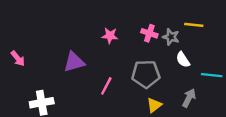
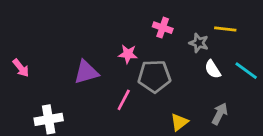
pink cross: (149, 33) -> (163, 28), moved
pink star: (110, 36) -> (128, 54), moved
gray pentagon: (146, 74) -> (154, 76), moved
cyan line: (212, 75) -> (246, 71), moved, turned 30

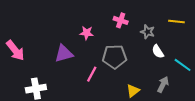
yellow line: (225, 29) -> (176, 22), moved
pink star: (128, 54) -> (87, 33), moved
pink arrow: (21, 68) -> (15, 50), size x1.5
cyan line: (246, 71) -> (183, 65), moved

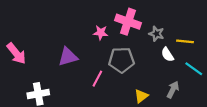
pink cross: (121, 20) -> (128, 22), size x1.6
yellow line: (176, 22) -> (185, 41), moved
pink star: (87, 33) -> (101, 33), moved

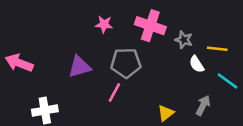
pink star: (101, 33) -> (104, 24), moved
pink arrow: (16, 53) -> (19, 63), turned 150
gray pentagon: (121, 60) -> (126, 63), moved

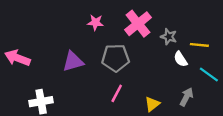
pink cross: (150, 26) -> (138, 24), turned 32
pink line: (114, 92) -> (117, 93), moved

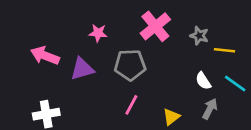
pink star: (95, 22) -> (98, 33), moved
gray star: (169, 37) -> (199, 36), moved
pink arrow: (17, 58) -> (45, 56), moved
white semicircle: (181, 59) -> (203, 81), moved

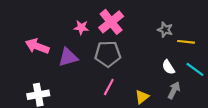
pink cross: (155, 26) -> (111, 22), moved

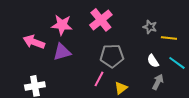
pink star: (81, 27) -> (62, 25), moved, size x1.5
gray pentagon: (108, 54) -> (112, 56), moved
yellow triangle: (142, 97) -> (121, 88), moved

